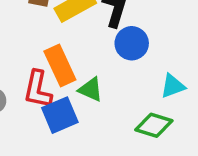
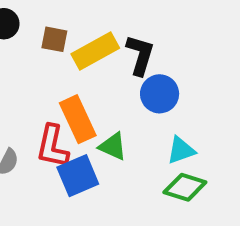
cyan triangle: (173, 86) -> (181, 150), moved

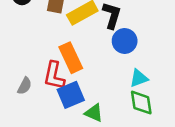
green triangle: (113, 146) -> (94, 113), moved
green diamond: (185, 187) -> (141, 103), turned 64

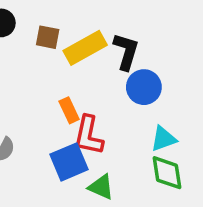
orange rectangle: (71, 58) -> (69, 110), size x0.6
red L-shape: (54, 76) -> (89, 135), moved

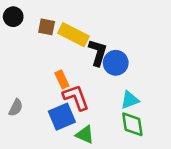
yellow rectangle: (85, 48) -> (73, 35), turned 56
black L-shape: (126, 51) -> (98, 53), moved
red L-shape: (89, 135) -> (76, 97), turned 148

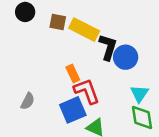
cyan triangle: (130, 100) -> (139, 94), turned -36

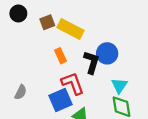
brown square: (58, 22) -> (47, 22), turned -32
black L-shape: (108, 47) -> (92, 62), moved
orange rectangle: (73, 74) -> (60, 56), moved

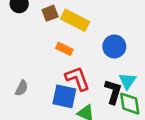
orange rectangle: (60, 56) -> (64, 49), turned -40
black L-shape: (92, 62) -> (113, 92), moved
blue square: (60, 100) -> (64, 96), turned 35

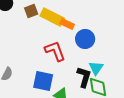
orange rectangle: (64, 49) -> (67, 24), moved
red L-shape: (77, 79) -> (55, 51), moved

